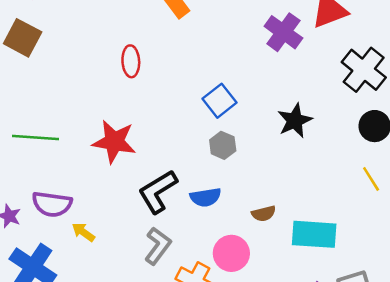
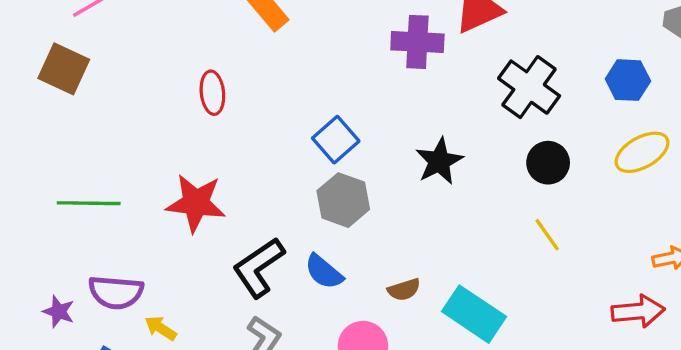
purple cross: (283, 32) -> (417, 42), turned -30
gray hexagon: (223, 145) -> (343, 200), size x1.4
blue semicircle: (206, 197) -> (324, 272), turned 52
cyan rectangle: (314, 234) -> (474, 314), turned 33

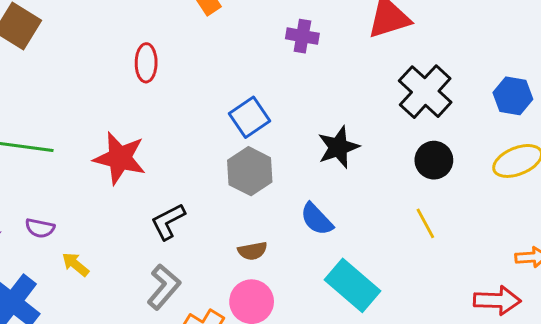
purple cross: (417, 42) -> (302, 36), moved, size x0.7
black L-shape: (259, 267) -> (168, 221), size x0.7
blue semicircle: (324, 272) -> (317, 219), moved
brown semicircle: (404, 290) -> (252, 251), moved
purple semicircle: (116, 292) -> (40, 228), size x0.6

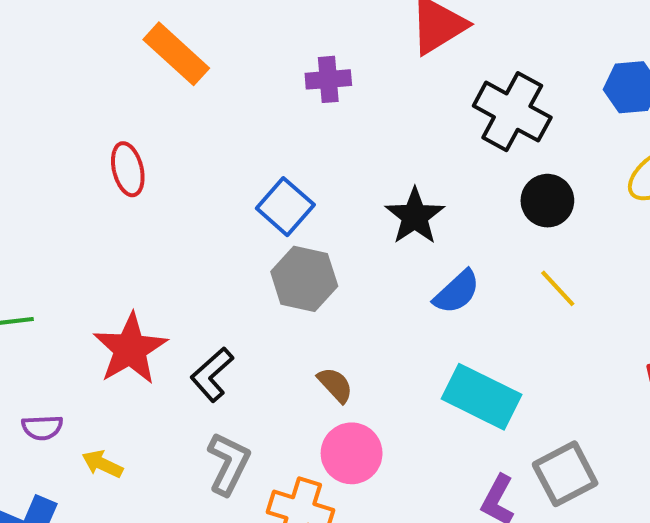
red star: (120, 158) -> (130, 349), moved, turned -30
blue semicircle: (317, 219) -> (457, 292), moved, turned -75
brown semicircle: (252, 251) -> (335, 385), turned -108

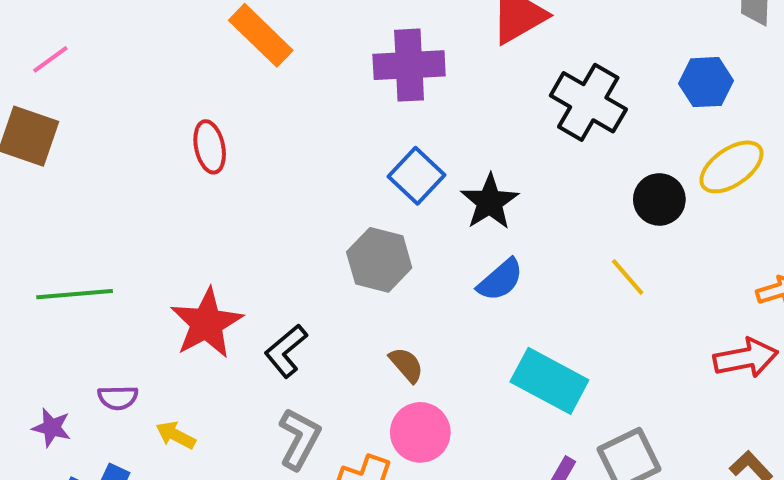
purple cross: (328, 79) -> (409, 65), size x1.6
black circle: (547, 201) -> (659, 199), moved
blue square: (285, 207) -> (417, 176), moved
blue semicircle: (457, 292) -> (500, 280), moved

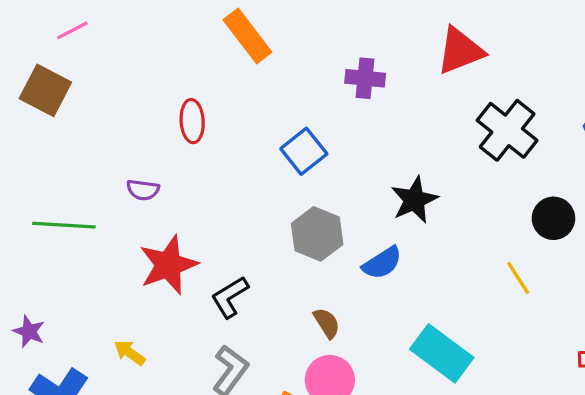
purple cross: (409, 65) -> (365, 78), size x0.7
blue square: (417, 176) -> (304, 151), moved
blue semicircle: (500, 280) -> (382, 263), moved
purple semicircle: (118, 398) -> (143, 190), moved

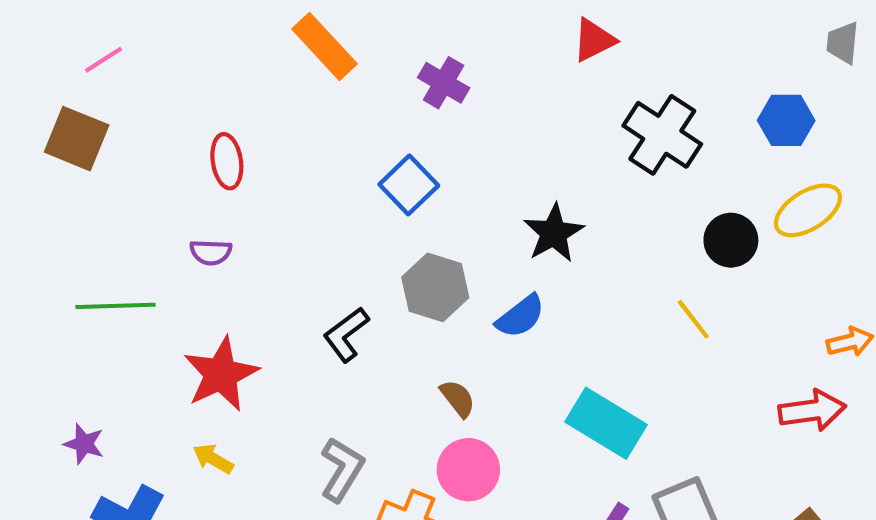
red triangle: (460, 51) -> (594, 40), size x0.7
purple cross: (365, 78) -> (444, 83), moved, turned 30
red ellipse: (192, 121) -> (227, 161), moved
red star: (168, 265) -> (221, 374), moved
black L-shape: (230, 297) -> (346, 334), moved

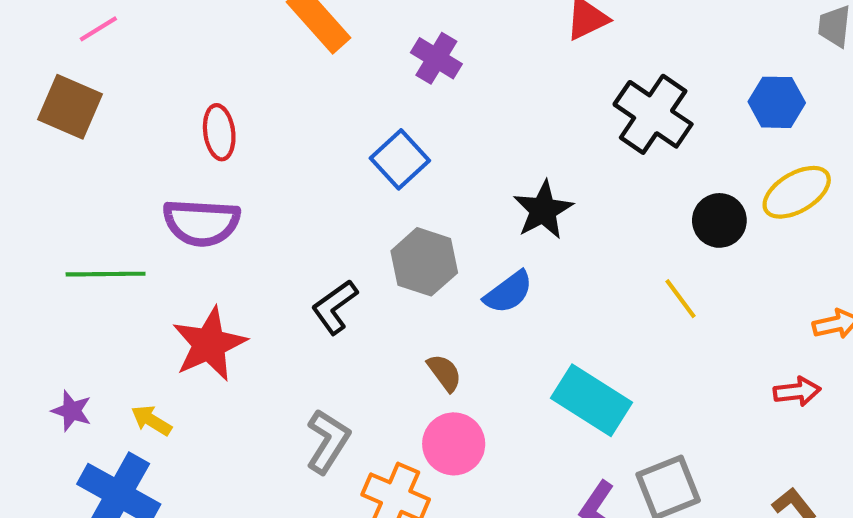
purple semicircle: (211, 252) -> (201, 223), size x1.8
red arrow: (812, 410) -> (797, 391), size x0.7
yellow arrow: (213, 459) -> (151, 420), moved

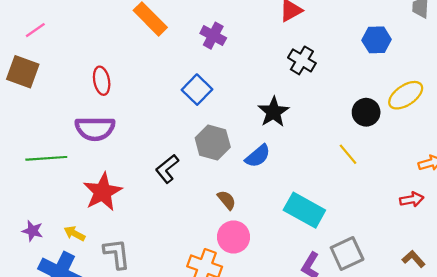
blue hexagon: (777, 102) -> (377, 40), moved
black cross: (653, 114) -> (302, 60), moved, size x0.7
gray L-shape: (328, 441) -> (117, 254), moved, turned -36

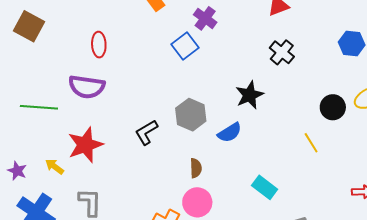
blue square: (197, 90) -> (185, 46), moved
brown semicircle: (227, 200) -> (196, 168), turned 30
cyan rectangle: (304, 210) -> (265, 187), size x0.7
yellow arrow: (75, 234) -> (55, 167), moved

